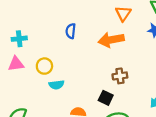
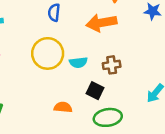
yellow circle: (44, 66) -> (48, 53), moved, size x1.6
cyan semicircle: (56, 85) -> (78, 62), moved

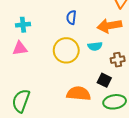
cyan semicircle: (78, 62) -> (95, 46), moved
orange semicircle: (63, 107) -> (79, 94), size x1.6

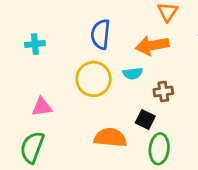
blue semicircle: (71, 17) -> (101, 34), size x1.5
pink triangle: (20, 48) -> (42, 107), moved
green ellipse: (115, 102) -> (159, 149), turned -75

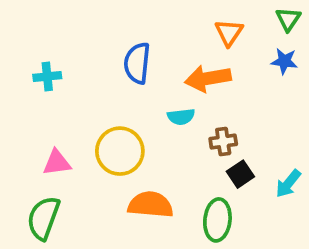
yellow circle: (94, 79) -> (120, 151), moved
black square: (145, 119) -> (240, 174), moved, turned 30

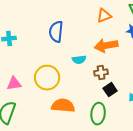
orange triangle: (229, 33) -> (104, 16), turned 35
orange arrow: (208, 78) -> (106, 46), moved

